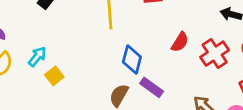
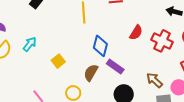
red cross: (215, 54) -> (162, 41), turned -30
yellow square: (54, 76) -> (58, 61), moved

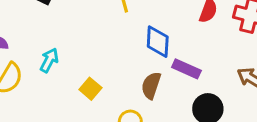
yellow square: (58, 61) -> (90, 89), moved

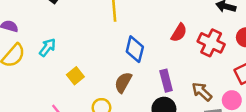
purple rectangle: (186, 69) -> (166, 81), moved, turned 40

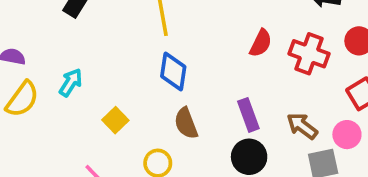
blue diamond: (135, 49) -> (173, 72), moved
brown semicircle: (123, 82) -> (186, 123), turned -45

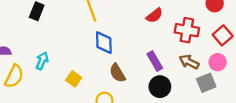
red semicircle: (261, 43) -> (154, 15), turned 36
red cross: (309, 54) -> (187, 30), moved

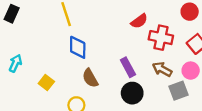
red semicircle: (154, 15) -> (139, 21), moved

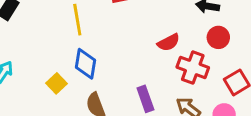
red circle: (190, 12) -> (218, 37), moved
yellow square: (46, 83) -> (57, 83), moved

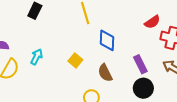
blue diamond: (86, 64) -> (107, 40), moved

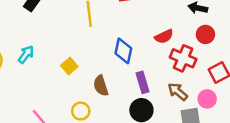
blue diamond: (107, 40) -> (123, 51), moved

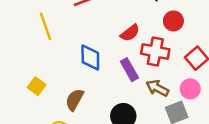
purple rectangle: (142, 82) -> (129, 70), moved
brown semicircle: (101, 86) -> (75, 100), turned 60

